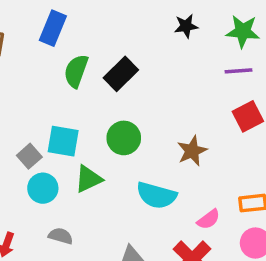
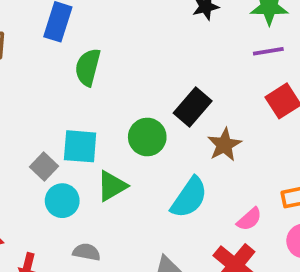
black rectangle: (121, 74) -> (193, 107), moved
cyan semicircle: (156, 195) -> (189, 198), turned -66

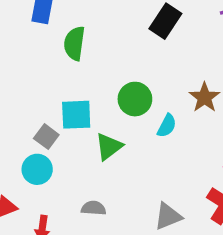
black rectangle: (193, 107) -> (165, 21), moved
cyan semicircle: (189, 198) -> (167, 126), moved, size x0.6
cyan circle: (62, 201) -> (37, 169), moved

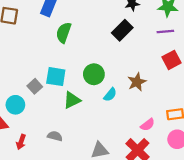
cyan circle: (37, 169) -> (15, 105), moved

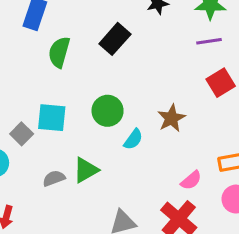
black rectangle: (122, 30) -> (115, 39), moved
green triangle: (72, 100) -> (86, 170), moved
gray semicircle: (55, 136) -> (54, 178), moved, turned -32

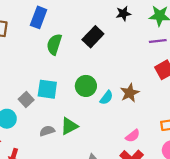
cyan semicircle: (133, 139) -> (106, 98), moved
pink semicircle: (191, 180) -> (133, 136), moved

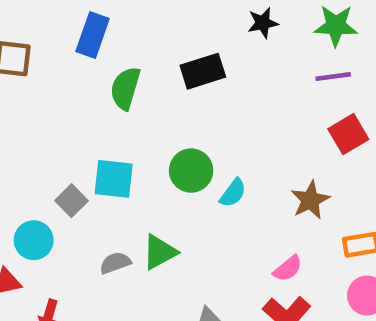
black rectangle: (93, 37) -> (203, 71), turned 30
brown star: (130, 93) -> (310, 200), moved

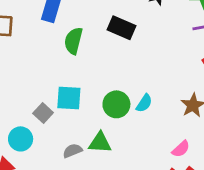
black rectangle: (203, 71) -> (122, 28), turned 44
green circle: (191, 171) -> (116, 104), moved
green triangle: (160, 252) -> (100, 143), turned 35

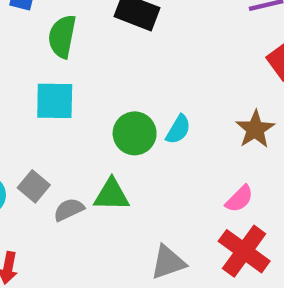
cyan square: (69, 98) -> (55, 101), moved
gray square: (43, 113) -> (34, 186), moved

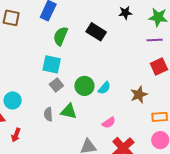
gray square: (34, 186) -> (56, 85), moved
pink semicircle: (239, 199) -> (109, 123), moved
gray semicircle: (69, 210) -> (48, 114), turned -80

